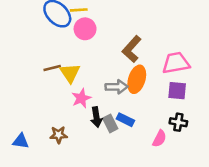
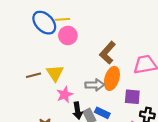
brown line: (52, 68) -> (34, 75), moved
purple square: (177, 91) -> (132, 97), moved

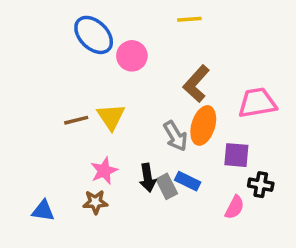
yellow line: (63, 19) -> (189, 19), moved
gray arrow: (95, 85) -> (175, 136), turned 60
pink star: (65, 95) -> (104, 171), moved

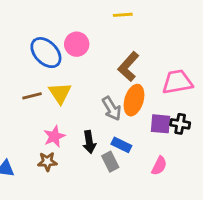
blue ellipse: (94, 35) -> (46, 53), moved
black cross: (261, 185) -> (180, 124), moved
gray rectangle: (167, 186) -> (110, 162), moved

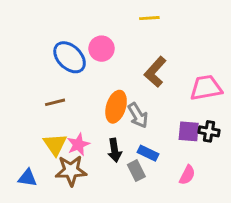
yellow triangle: (60, 93) -> (55, 144), moved
orange ellipse: (134, 100) -> (116, 107), moved
brown star: (47, 162) -> (71, 171), size x1.5

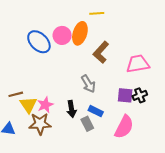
brown line: (55, 102) -> (16, 94), moved
orange ellipse: (116, 107) -> (80, 33), moved
black cross: (209, 131) -> (140, 95), turned -32
pink semicircle: (187, 175) -> (124, 127), size x1.6

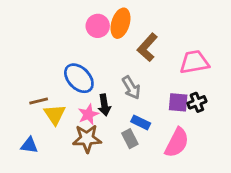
blue ellipse: (39, 42) -> (79, 78), moved
pink star: (45, 105) -> (88, 114), moved
black arrow: (72, 109) -> (104, 105), moved
brown star: (40, 124) -> (87, 139), moved

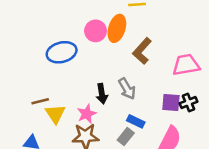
blue ellipse: (79, 78) -> (62, 52), moved, turned -60
black arrow: (104, 105) -> (102, 94), moved
gray rectangle: (130, 139) -> (126, 136), turned 66

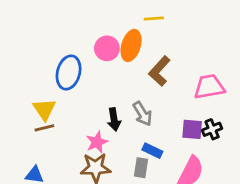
blue ellipse: (62, 52) -> (69, 72), turned -60
yellow triangle: (55, 114) -> (44, 109), moved
gray rectangle: (126, 136) -> (141, 168), turned -30

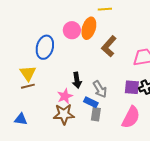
gray arrow: (142, 114) -> (100, 89), moved
blue rectangle: (152, 151) -> (91, 102), moved

